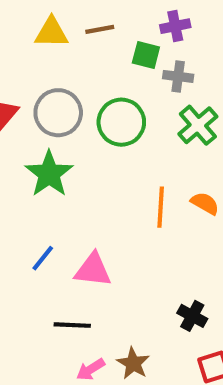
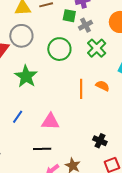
gray cross: (178, 76) -> (86, 25), turned -32
gray circle: (58, 113) -> (21, 36), moved
blue line: (43, 258) -> (18, 117), moved

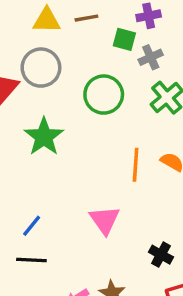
blue line: (18, 117) -> (32, 226), moved
pink triangle: (50, 122) -> (105, 220), moved, turned 48
black line: (42, 149) -> (31, 260), moved

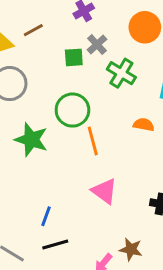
green square: (124, 39) -> (74, 57), moved
green circle: (104, 95) -> (72, 110), moved
orange line: (136, 165) -> (93, 141), moved

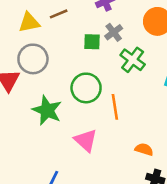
orange semicircle: (144, 125) -> (144, 149), moved
orange line: (93, 141) -> (115, 107), moved
pink triangle: (104, 191) -> (86, 140), moved

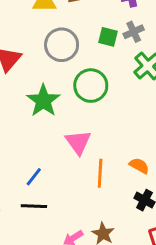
gray circle: (33, 59) -> (62, 45), moved
orange line: (115, 107) -> (100, 173), moved

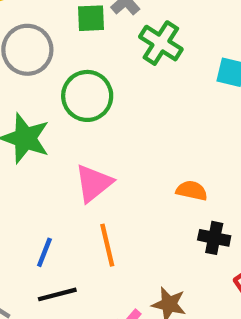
pink triangle: (78, 142) -> (94, 183), turned 44
orange line: (100, 173) -> (107, 245), moved

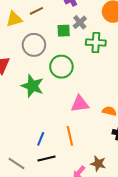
green cross: (161, 43) -> (96, 43), turned -30
pink triangle: (94, 183) -> (80, 104), moved, turned 30

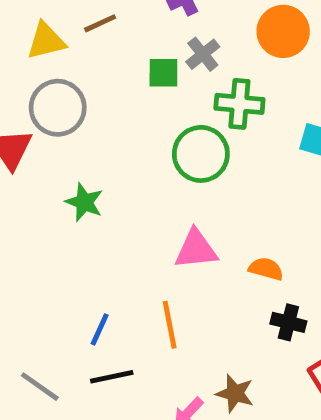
gray circle: (34, 45) -> (58, 108), moved
green circle: (61, 67) -> (201, 154), moved
green star: (32, 86) -> (84, 202), size x0.7

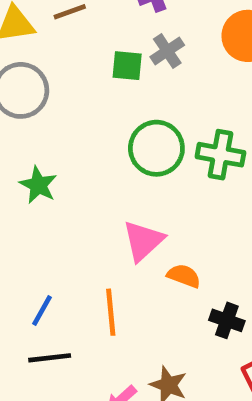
green cross: (239, 104) -> (220, 155), moved
pink triangle: (196, 249) -> (143, 241), turned -42
orange semicircle: (266, 269) -> (184, 276), moved

